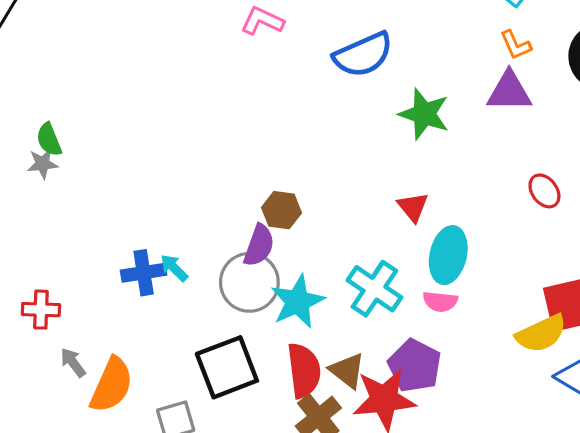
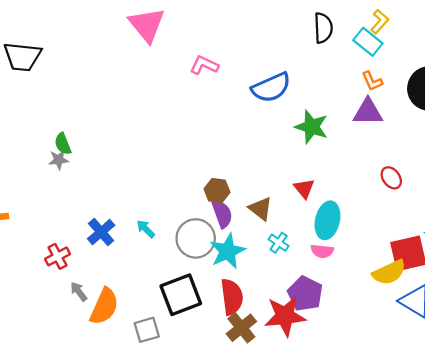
purple semicircle: (259, 245) -> (222, 214), moved, turned -40
blue cross: (144, 273) -> (101, 232), moved, turned -32
cyan cross: (374, 289) -> (279, 243), size x0.6
red cross: (41, 310) -> (58, 256), turned -30
brown triangle: (347, 371) -> (261, 209), moved

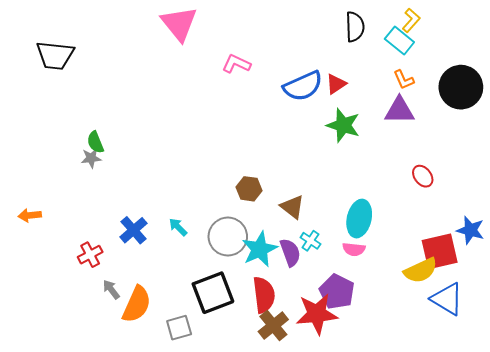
red triangle: (304, 188) -> (336, 84), moved, turned 35
purple semicircle: (222, 214) -> (290, 252), moved

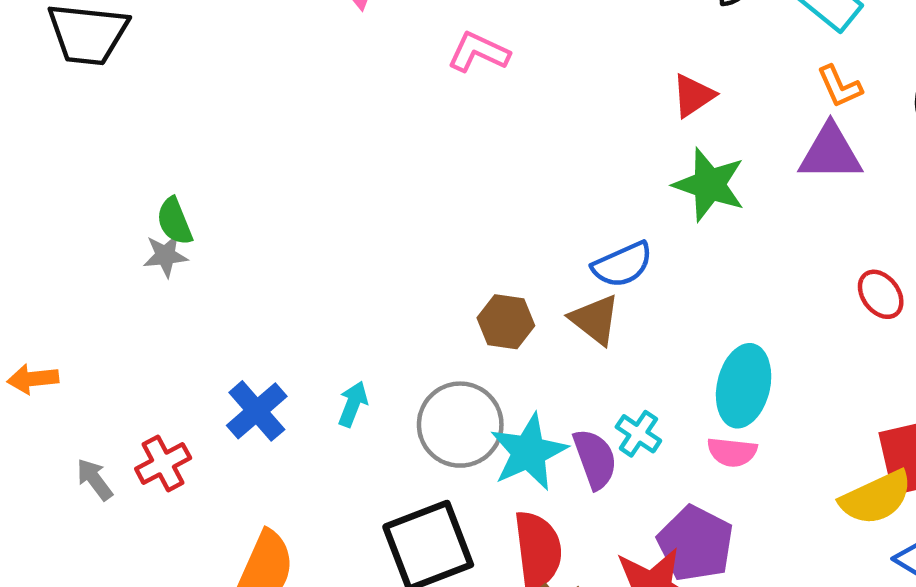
blue semicircle: (303, 86) -> (622, 265), moved, size x0.7
brown triangle: (292, 207) -> (595, 319), moved
cyan arrow: (178, 227) -> (353, 404), turned 66
gray arrow: (111, 290) -> (95, 479), moved

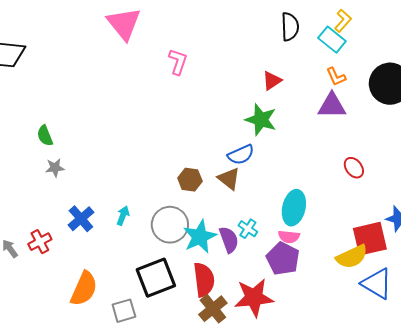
pink L-shape: (478, 52) -> (178, 62), turned 84
green star: (709, 185) -> (261, 120), moved
gray star: (165, 255) -> (55, 168), moved
purple pentagon: (696, 543) -> (283, 259), moved

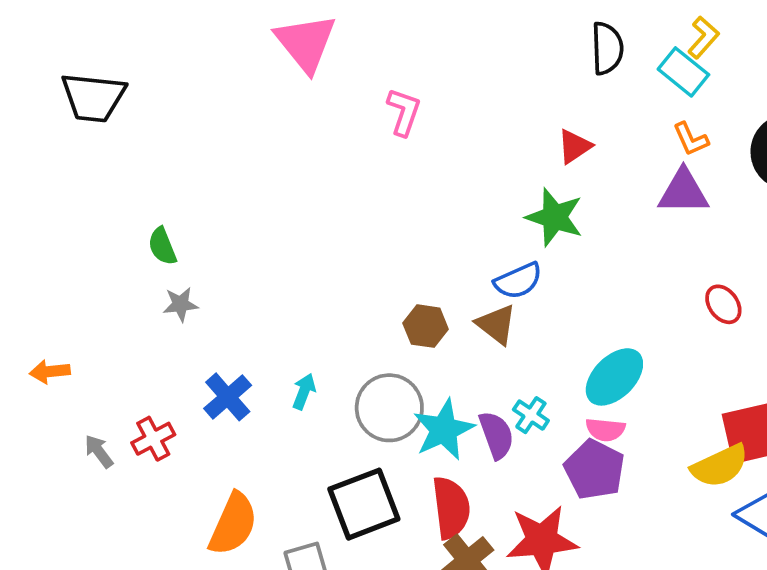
cyan ellipse: (294, 208) -> (614, 377), turned 32

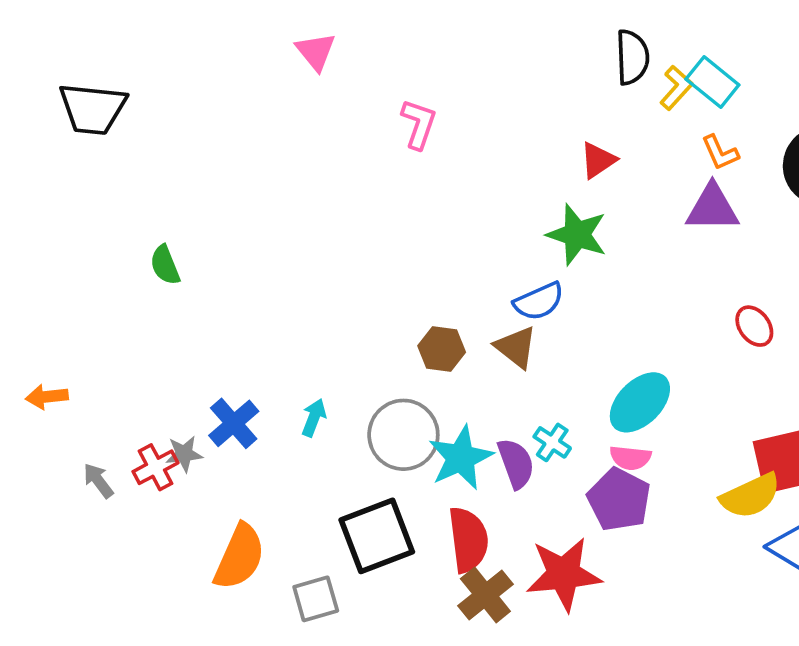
yellow L-shape: (703, 37) -> (676, 88), moved
pink triangle: (306, 43) -> (316, 51), size x0.6
gray star: (180, 304) -> (184, 454), moved

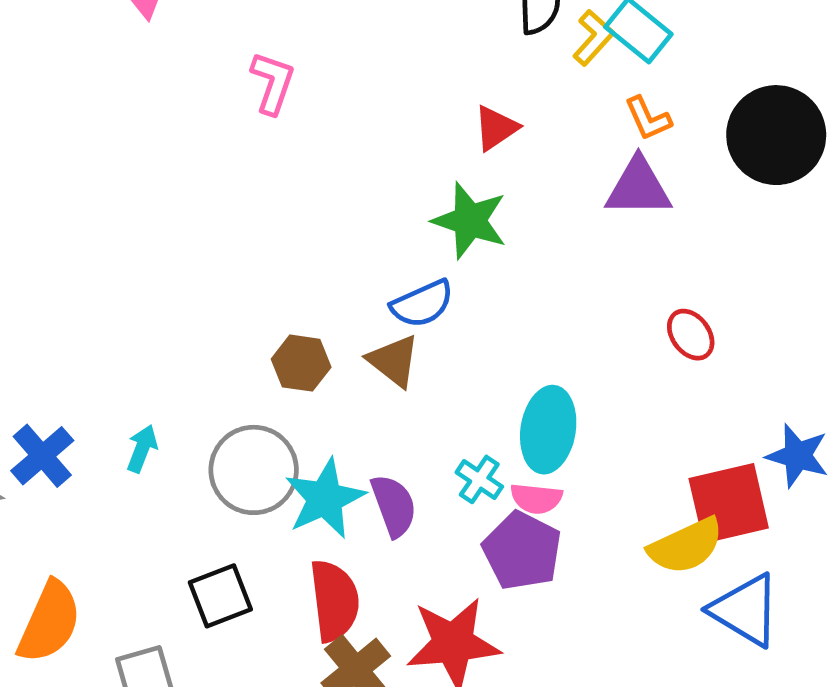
cyan ellipse: (640, 402) -> (548, 430), turned -36
cyan cross: (552, 442) -> (479, 479), moved
black square: (377, 536) -> (220, 596), size x0.7

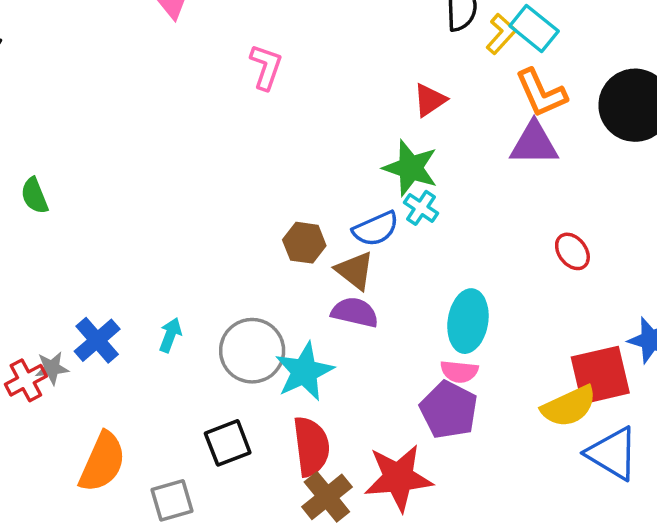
orange L-shape: (648, 118) -> (541, 93), size x1.5
brown hexagon: (301, 363) -> (304, 243), moved
cyan cross: (479, 479) -> (421, 208), moved
purple semicircle: (394, 506) -> (355, 312), moved, turned -57

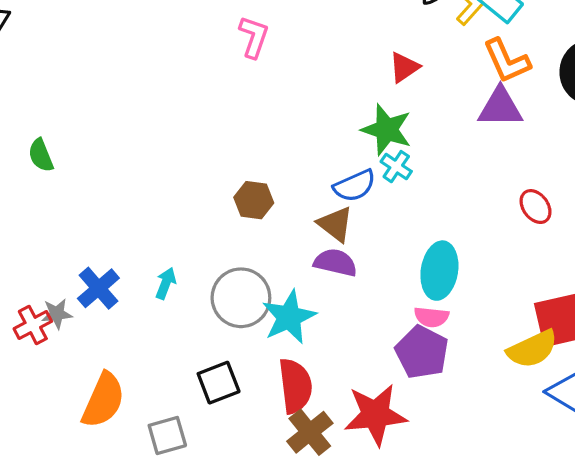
brown hexagon: (304, 243) -> (254, 200), moved

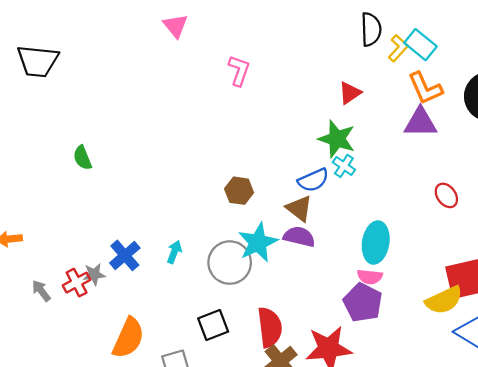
cyan star: (289, 317) -> (258, 243), moved

